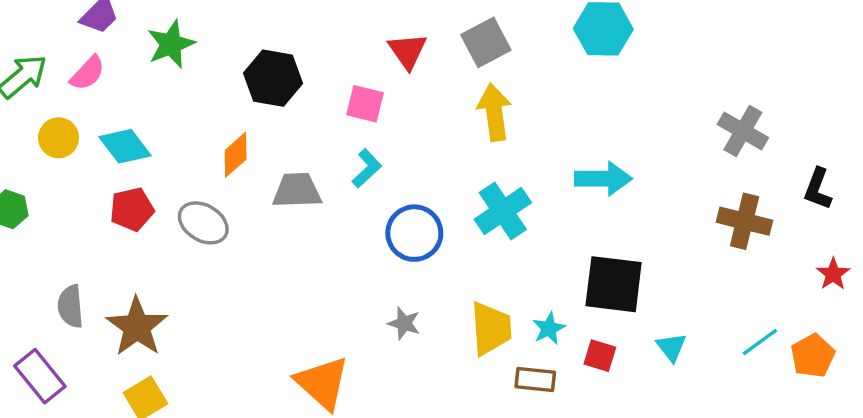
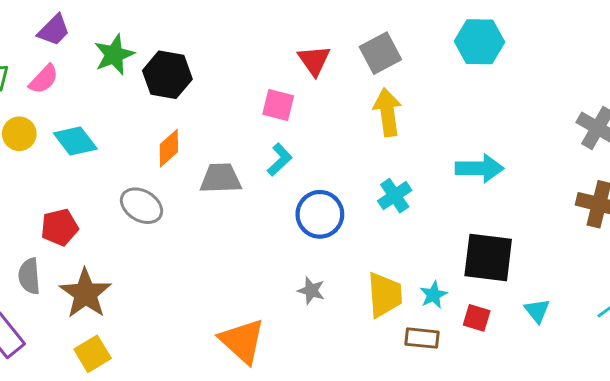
black hexagon: (273, 78) -> (167, 75), moved
red pentagon: (132, 209) -> (60, 227), moved
cyan cross: (503, 211) -> (395, 196), size x0.7

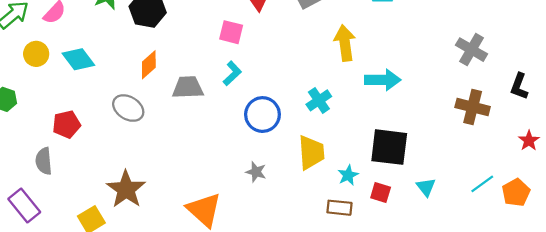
yellow arrow: (387, 112) -> (345, 43), moved
brown star: (85, 293) -> (126, 189), moved
yellow trapezoid: (385, 295) -> (311, 152), moved

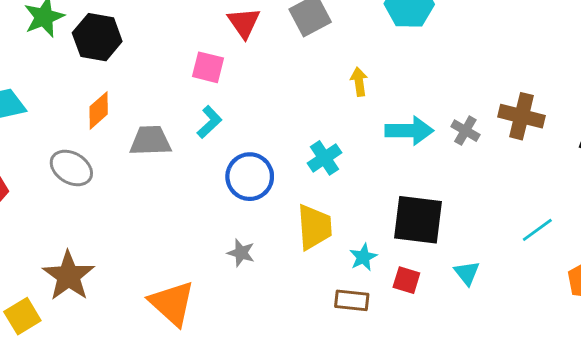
yellow arrow: (345, 43) -> (359, 82), size x0.6
gray cross: (472, 50) -> (465, 131), moved, size x0.7
brown cross: (473, 107) -> (522, 116), moved
cyan line: (482, 184) -> (537, 230), moved

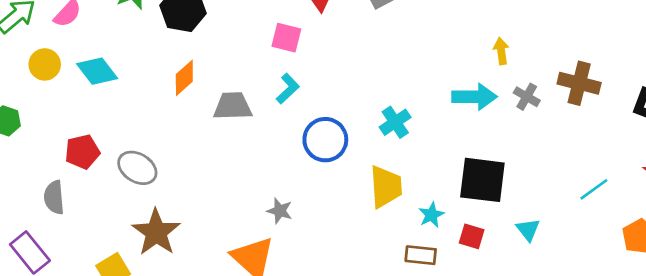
yellow arrow: (359, 82) -> (501, 51), moved
gray ellipse: (71, 168) -> (137, 168), moved
gray star: (241, 253) -> (280, 211), moved

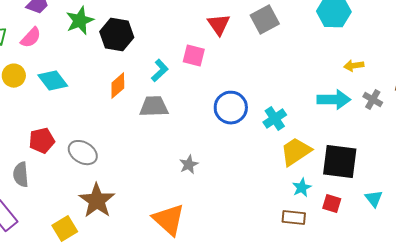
yellow arrow: (501, 51) -> (354, 66), turned -90
cyan L-shape: (288, 89) -> (160, 71), moved
blue circle: (325, 140) -> (231, 108), moved
yellow trapezoid: (386, 187) -> (296, 152), moved, turned -120
gray star: (280, 211) -> (189, 165), moved, turned 30

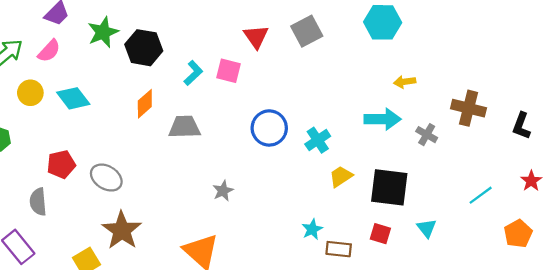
cyan L-shape: (160, 71) -> (193, 73), moved
gray cross: (373, 100) -> (427, 135), moved
yellow trapezoid: (296, 152) -> (341, 176), size x0.7
cyan star: (302, 188) -> (312, 229), moved

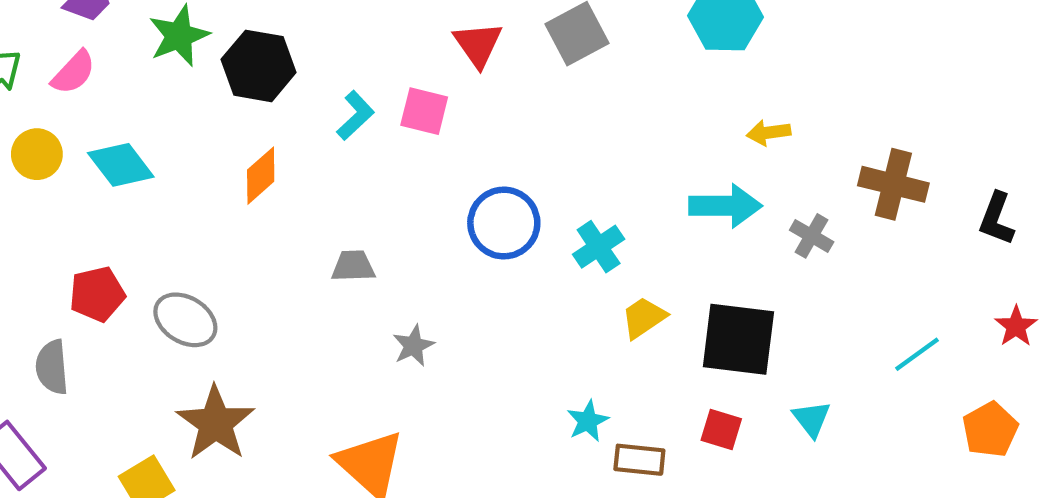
gray trapezoid: (184, 127) -> (353, 266), moved, size x0.7

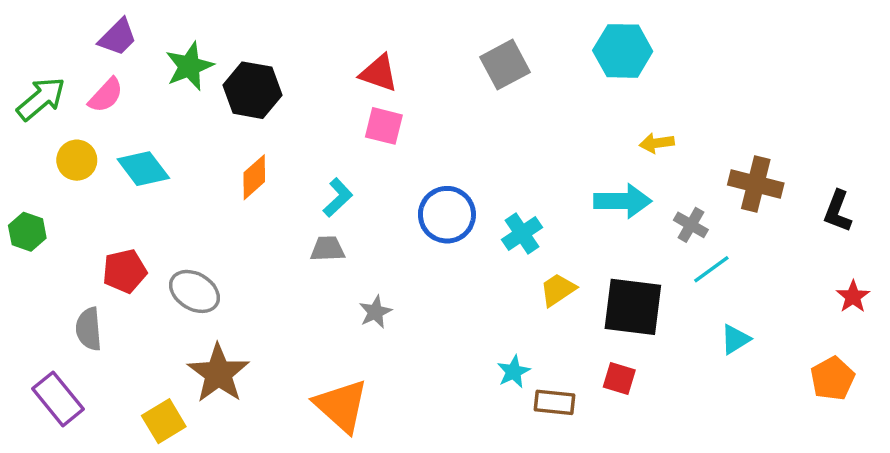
red triangle: (478, 44) -> (379, 73), moved, turned -36
cyan L-shape: (355, 115) -> (338, 198), moved
cyan line: (917, 354) -> (711, 269), moved
cyan triangle: (812, 419) -> (735, 339), moved, turned 36

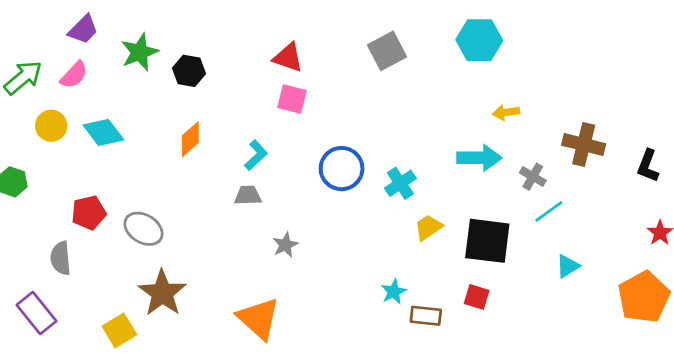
black hexagon: (252, 90) -> (189, 71), size x0.7
orange pentagon: (833, 378) -> (644, 297), size x1.5

